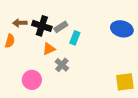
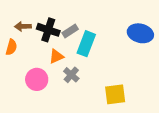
cyan rectangle: (75, 38) -> (86, 44), size x1.5
pink circle: (32, 80) -> (37, 79), moved
yellow square: (125, 82) -> (115, 94), moved

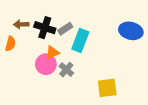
pink circle: (37, 79) -> (46, 64), moved

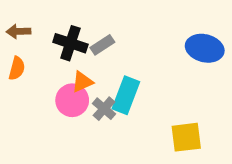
brown arrow: (21, 24) -> (18, 31), moved
cyan rectangle: (80, 41) -> (126, 95), moved
yellow square: (107, 88) -> (186, 137), moved

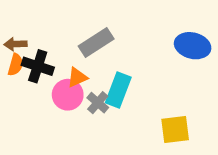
brown arrow: (18, 31) -> (16, 44), moved
black cross: (70, 43) -> (38, 66), moved
gray rectangle: (102, 45) -> (96, 43), size x1.5

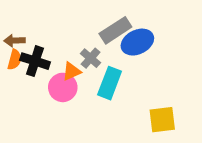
gray rectangle: (96, 43) -> (115, 30), moved
blue ellipse: (193, 46) -> (137, 42), moved, turned -40
gray cross: (98, 103) -> (91, 58), moved

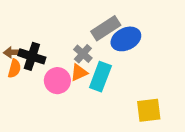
brown arrow: (14, 41) -> (13, 52), moved
orange semicircle: (14, 60) -> (14, 69), moved
orange triangle: (72, 71) -> (79, 73), moved

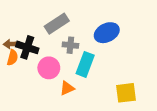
gray rectangle: (106, 28) -> (57, 24), moved
gray cross: (83, 54) -> (70, 45), turned -35
orange triangle: (79, 73) -> (67, 88), moved

